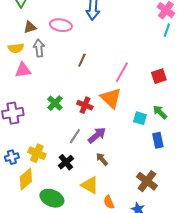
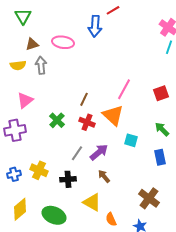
brown line: (82, 60) -> (84, 99), moved
pink triangle: (23, 70) -> (25, 100), moved, turned -30
cyan square: (140, 118) -> (131, 140), moved
black cross: (66, 162) -> (68, 179), turned 35
yellow diamond: (26, 179) -> (20, 209), moved

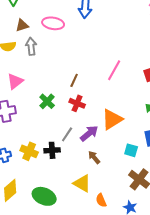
orange triangle: (113, 115) -> (112, 119), moved, turned 45
cyan square: (131, 140) -> (131, 150), moved
black cross: (68, 179) -> (52, 150), moved

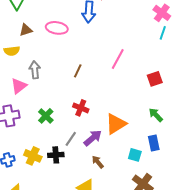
gray arrow: (31, 46) -> (35, 70), moved
pink line: (114, 70) -> (118, 59), moved
brown line: (74, 80) -> (78, 71), moved
green cross: (47, 101) -> (46, 116), moved

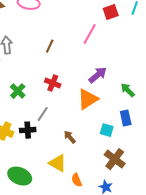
red square: (155, 79) -> (111, 12), moved
purple arrow: (93, 138) -> (98, 75), moved

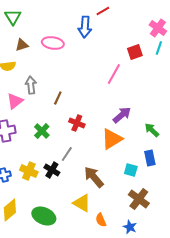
brown line: (50, 46) -> (58, 98), moved
black cross: (28, 130) -> (52, 170), turned 35
brown arrow: (70, 137) -> (94, 177), size x1.6

